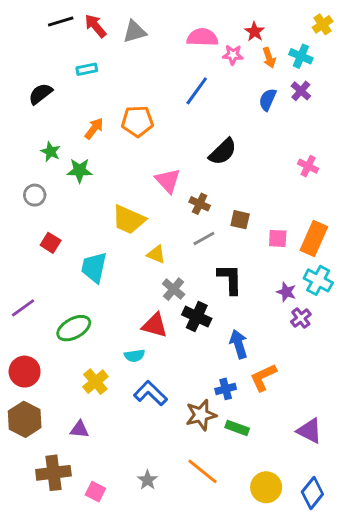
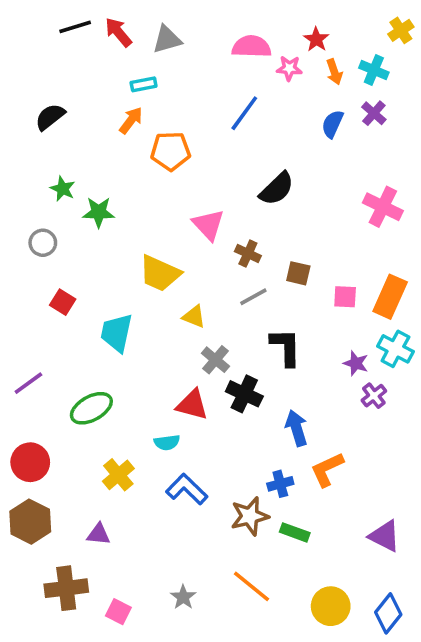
cyan rectangle: (87, 69) -> (144, 84), moved
orange arrow: (94, 129) -> (131, 120), moved
pink cross: (308, 166) -> (383, 207), size x1.5

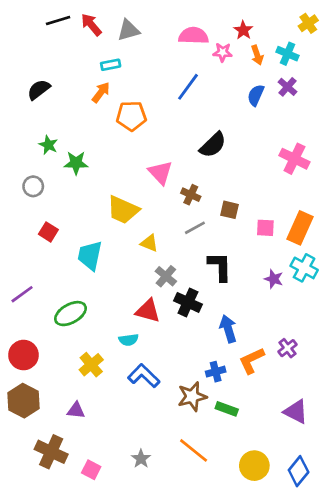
purple cross: (374, 396) -> (288, 348), moved
brown cross: (66, 588) -> (51, 452), turned 32

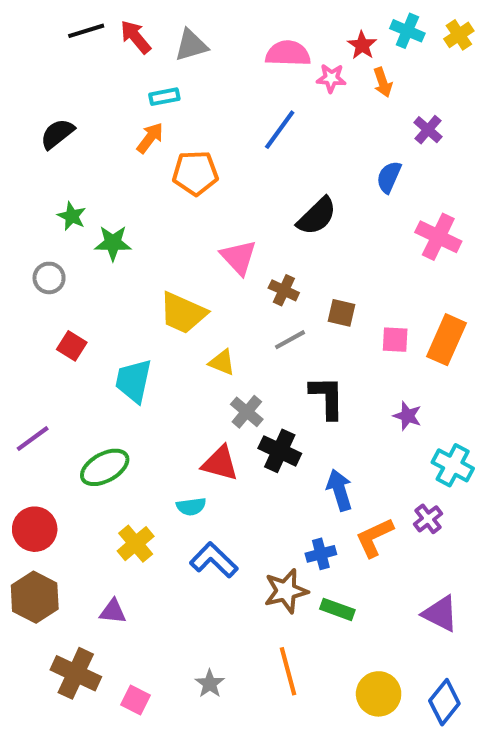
cyan cross: (288, 54) -> (407, 31), moved
blue semicircle: (256, 95) -> (389, 177), moved
cyan cross: (304, 268) -> (453, 465), moved
orange line: (194, 450) -> (288, 671), turned 36

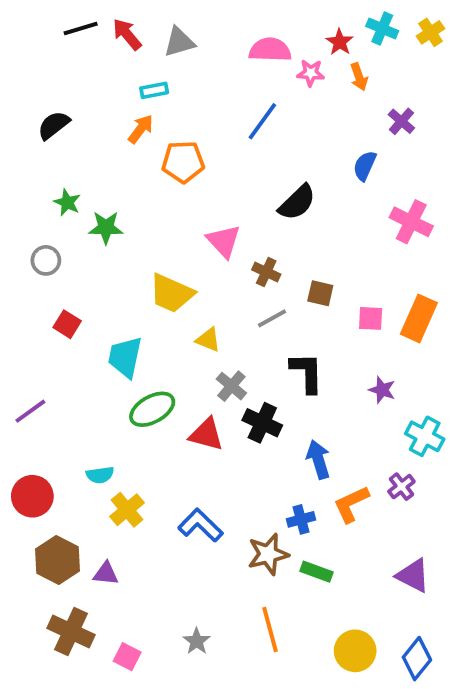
green ellipse: (105, 467) -> (152, 409), moved
cyan semicircle: (191, 507) -> (100, 475), moved
brown hexagon: (35, 597) -> (57, 560), moved

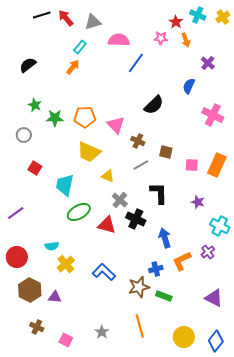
pink semicircle: (270, 50) -> (119, 40), moved
cyan rectangle: (154, 90) -> (80, 47), turned -40
orange pentagon: (183, 162) -> (85, 117), moved
brown cross: (71, 632) -> (37, 327), size x0.6

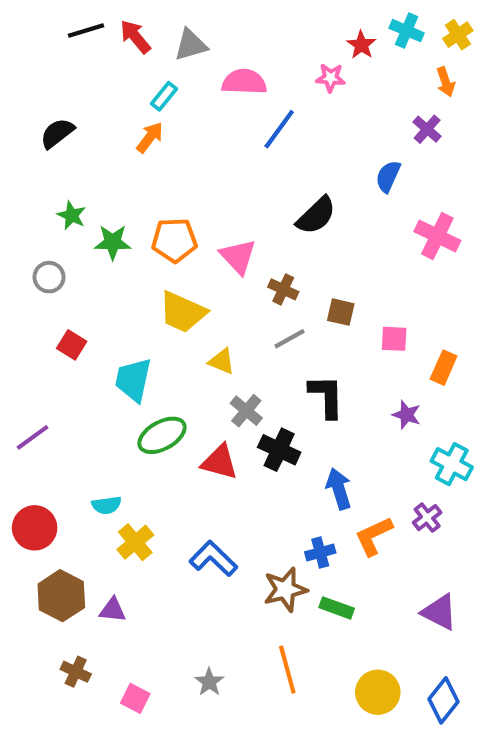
orange arrow: (186, 40) -> (446, 82), moved
orange rectangle: (217, 165) -> (444, 368), moved, size x0.7

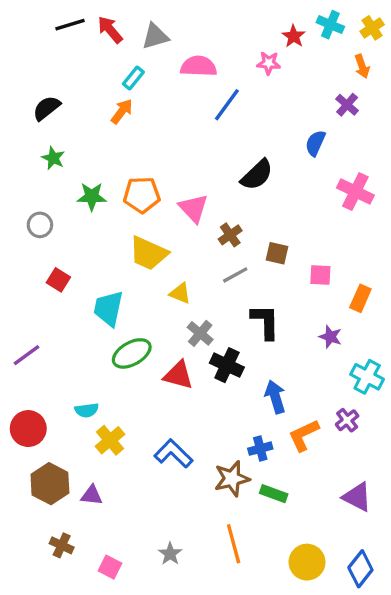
green star: (72, 215) -> (53, 158), moved
brown cross: (283, 289) -> (230, 235), turned 30

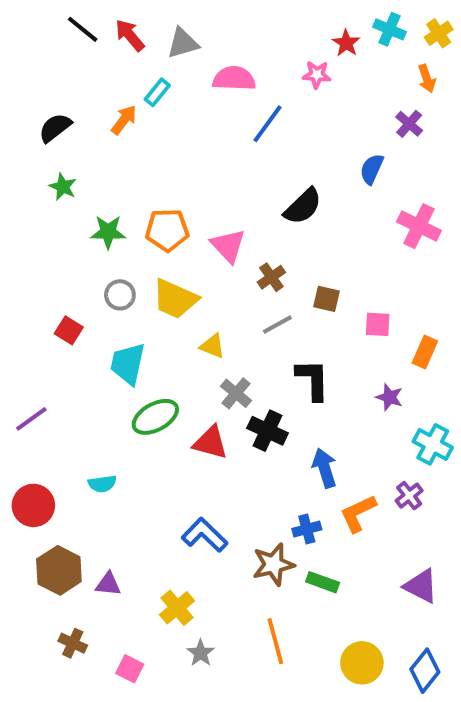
black line: (70, 25) -> (83, 29), turned 56
orange arrow: (122, 111) -> (124, 120), moved
gray circle: (40, 225) -> (120, 295), moved
yellow cross: (110, 440) -> (177, 608), moved

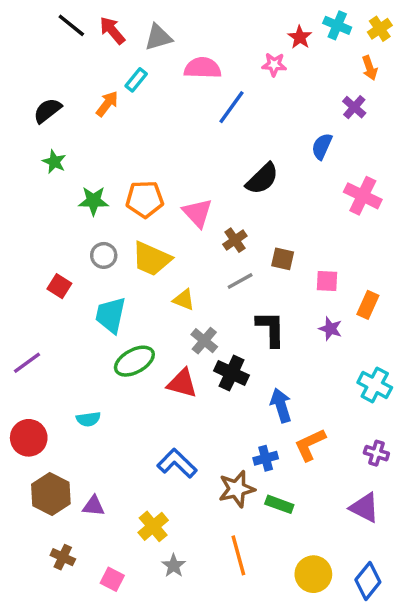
purple star: (389, 397) -> (330, 329), moved
purple cross: (409, 496) -> (376, 453), moved, turned -35

